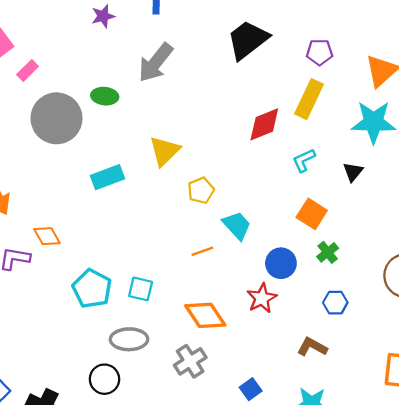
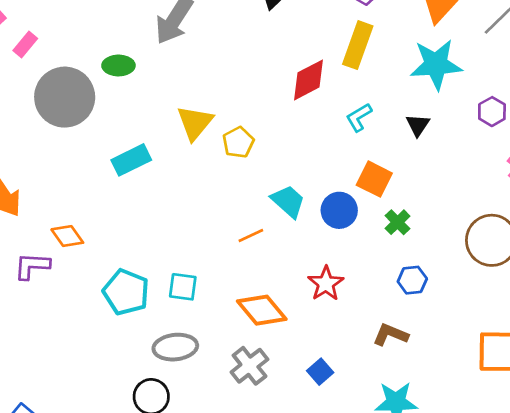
yellow pentagon: (201, 190) -> (238, 142), moved
blue circle: (281, 263) -> (339, 210), moved
blue square: (251, 389) -> (320, 372), moved

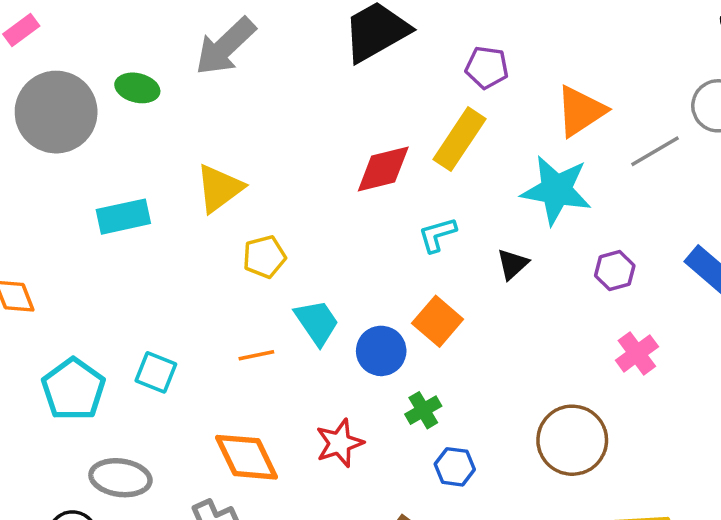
yellow pentagon: (238, 142) -> (264, 257), moved
green cross: (397, 222) -> (423, 410), moved
cyan square: (183, 287) -> (156, 372), moved

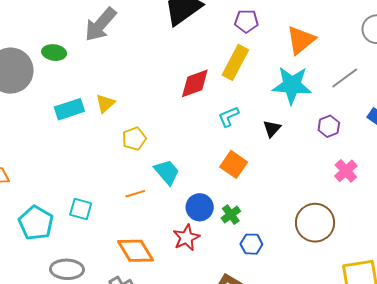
gray line: (655, 151) -> (345, 78), moved
yellow triangle: (219, 188) -> (105, 103), size x0.7
cyan rectangle: (123, 217) -> (69, 109), moved
blue circle: (381, 351) -> (200, 207), moved

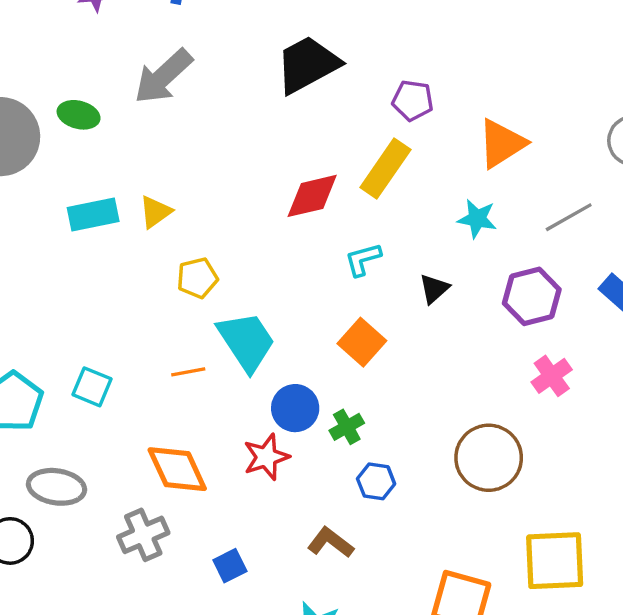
cyan star: (292, 85) -> (477, 219), size x0.6
purple hexagon: (329, 126) -> (532, 296), size x1.5
cyan trapezoid: (167, 172) -> (246, 341), size x1.4

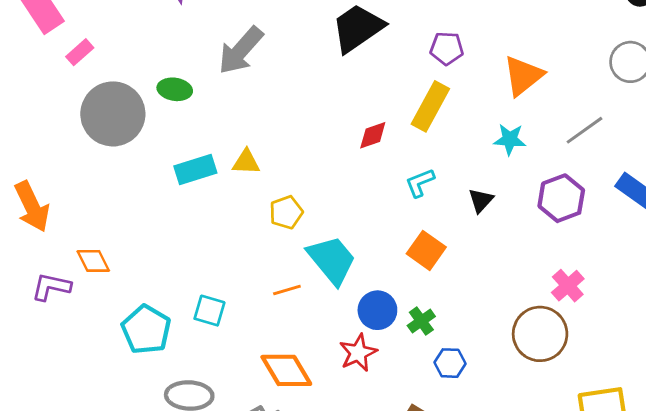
red diamond: (312, 196) -> (373, 135), size x0.7
yellow triangle: (155, 212) -> (246, 162), turned 44
pink cross: (552, 376) -> (568, 286), moved

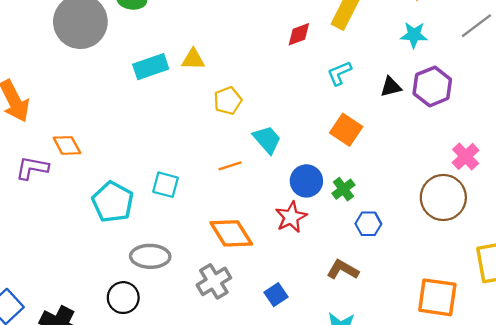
purple hexagon: (561, 198) -> (432, 86), moved
black triangle: (481, 200) -> (391, 87), turned 35
cyan trapezoid: (332, 260) -> (267, 140), size x0.7

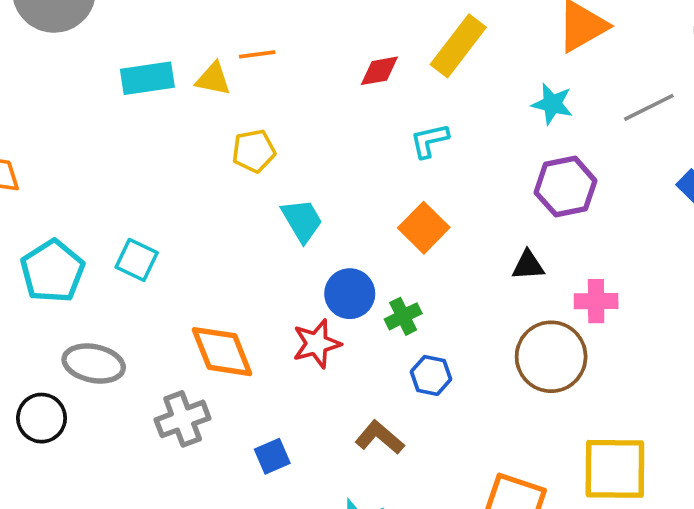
black triangle: (391, 87) -> (528, 265), moved
pink cross: (466, 156) -> (596, 301), turned 32
orange line: (230, 166) -> (257, 54), moved

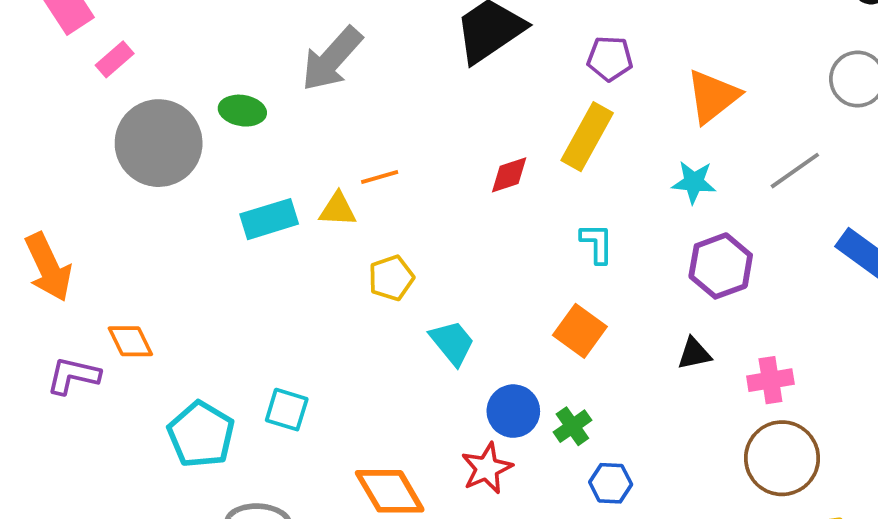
cyan L-shape: (429, 141) -> (597, 243), moved, turned 111
brown circle: (551, 357) -> (782, 458), moved

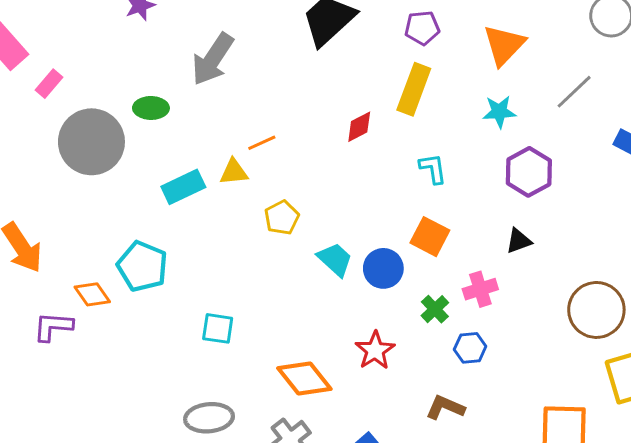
pink cross: (770, 380) -> (480, 289), moved
blue circle: (513, 411) -> (383, 268), moved
cyan pentagon: (201, 434) -> (142, 266), moved

